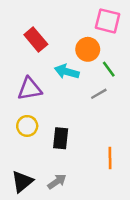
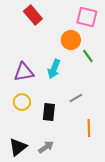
red rectangle: (36, 39) -> (33, 15), moved
cyan arrow: (67, 72) -> (54, 69), moved, turned -84
gray line: (99, 94) -> (76, 98), moved

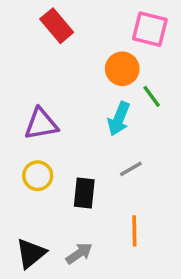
cyan arrow: (54, 69) -> (119, 119), moved
orange line: (89, 128) -> (134, 231), moved

